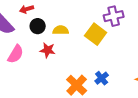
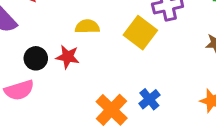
black circle: (38, 26) -> (36, 58), moved
pink semicircle: (16, 54) -> (19, 90), moved, turned 42

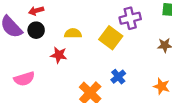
black circle: (36, 58) -> (36, 30), moved
blue cross: (149, 99) -> (118, 77), moved

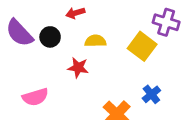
red arrow: (36, 11) -> (75, 13), moved
purple cross: (130, 18) -> (166, 22), turned 30

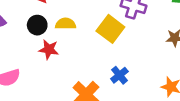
black circle: (50, 37) -> (37, 25), moved

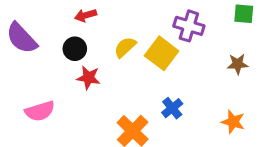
yellow semicircle: (65, 24) -> (125, 47), moved, turned -42

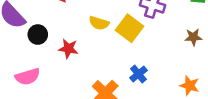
yellow semicircle: (125, 47) -> (99, 23), turned -120
black circle: (75, 49) -> (38, 35), moved

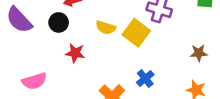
black circle: (38, 35) -> (59, 22), moved
brown star: (193, 37) -> (199, 53), moved

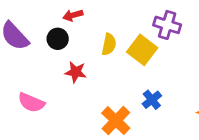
yellow semicircle: (106, 28) -> (109, 44), turned -96
pink semicircle: (34, 81) -> (31, 103), turned 40

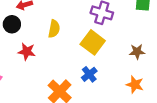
yellow square: (142, 50) -> (93, 42), moved

